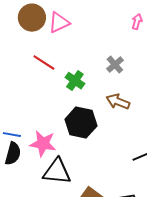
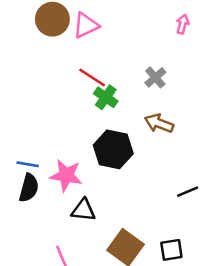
red line: (44, 63) -> (92, 77), moved
black triangle: (57, 172) -> (83, 210), size x0.7

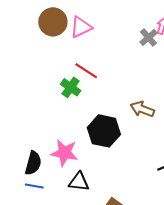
gray cross: (155, 77) -> (148, 37), moved
green cross: (106, 97) -> (71, 87), moved
blue line: (28, 164) -> (34, 186), moved

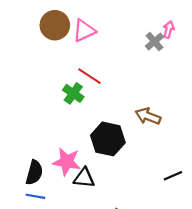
black triangle: (79, 182) -> (84, 178), moved

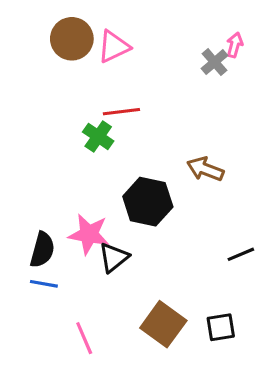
red line: (90, 76) -> (121, 112), turned -40
black triangle: (84, 178) -> (114, 257), turned -45

